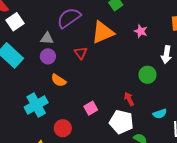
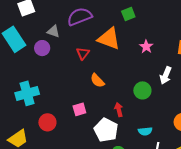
orange triangle: (103, 32) -> (109, 39), turned 30
purple circle: (48, 56) -> (42, 48), moved
orange semicircle: (59, 80) -> (97, 81), moved

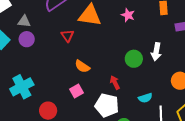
gray triangle: (53, 31) -> (24, 21), moved
white arrow: (166, 75) -> (156, 52), moved
orange semicircle: (97, 81) -> (82, 66), moved

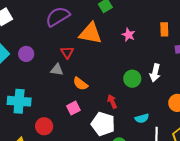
gray triangle: (24, 21) -> (57, 70), moved
cyan cross: (22, 87) -> (19, 101), turned 30

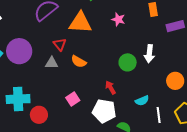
purple circle: (26, 54) -> (19, 51), size x1.6
orange semicircle: (80, 84) -> (79, 61), moved
red circle: (44, 126) -> (39, 115), moved

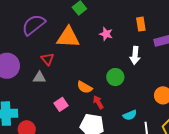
white arrow: (149, 54) -> (135, 55), moved
orange semicircle: (79, 61) -> (85, 87), moved
pink square: (73, 99) -> (61, 104), moved

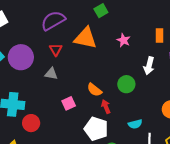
red triangle: (47, 59) -> (56, 50), moved

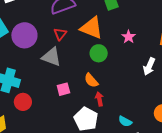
gray triangle: (51, 74) -> (51, 57), size x1.5
green circle: (126, 84) -> (99, 53), moved
cyan semicircle: (135, 124) -> (125, 121), turned 32

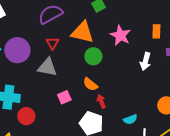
pink star: (129, 37) -> (120, 35), size x1.5
cyan semicircle: (125, 121) -> (130, 119), turned -40

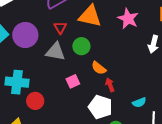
green circle: (93, 56) -> (81, 46), moved

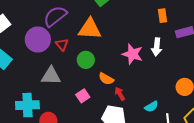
pink star: (128, 19) -> (132, 54), moved
purple circle: (25, 35) -> (38, 40), moved
gray triangle: (56, 52) -> (51, 76), moved

